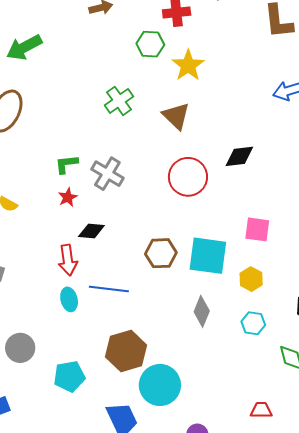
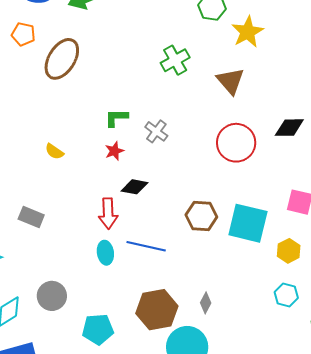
gray cross: (107, 174) -> (156, 131), size x0.7
gray diamond: (202, 311) -> (206, 303), moved, size x0.7

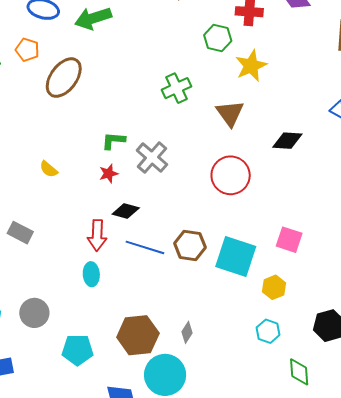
black diamond: (289, 128) -> (287, 141), moved
gray cross: (156, 131) -> (152, 158), size x1.4
blue line: (146, 246) -> (145, 247), moved

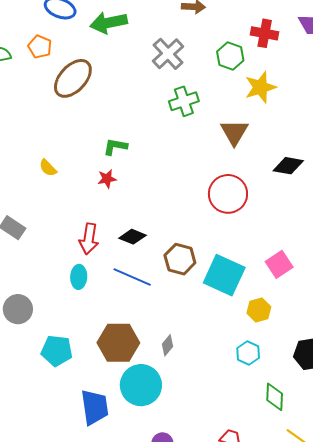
gray cross: (152, 158) -> (168, 54), moved
black diamond: (126, 211) -> (133, 237), moved
pink square: (289, 240) -> (279, 264), turned 32
blue line: (145, 247) -> (132, 277), moved

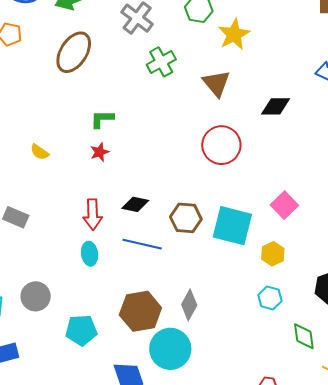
brown ellipse: (73, 78) -> (74, 52), moved
gray diamond: (167, 345) -> (189, 305), size x1.4

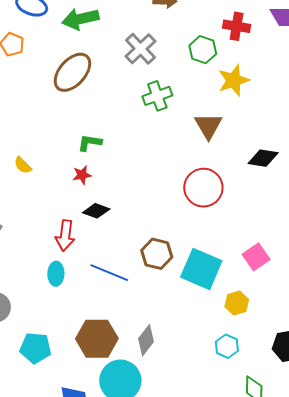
black diamond: (135, 204) -> (96, 211), moved

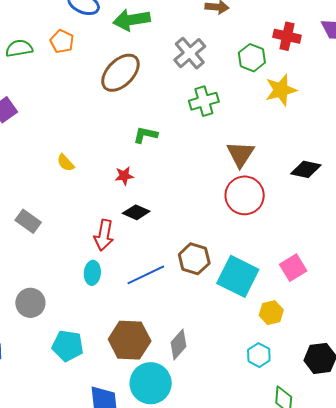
brown triangle: (208, 126) -> (240, 154), moved
green L-shape: (90, 143) -> (145, 135), moved
blue line: (109, 273) -> (146, 275), turned -51

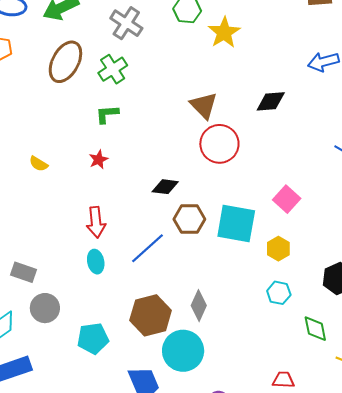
green cross: (204, 101) -> (113, 69), moved
black diamond: (136, 212) -> (165, 187), moved
gray rectangle: (28, 221) -> (23, 272), moved

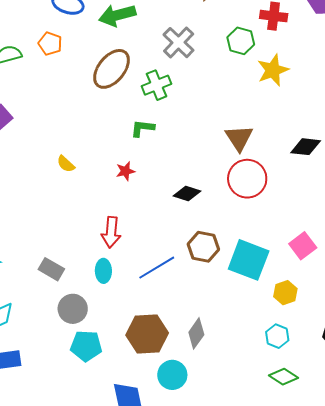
black diamond: (165, 187) -> (187, 193), moved
gray rectangle: (23, 272) -> (51, 269), moved
gray circle: (45, 308) -> (73, 309), moved
green diamond: (315, 329) -> (283, 377), moved, turned -56
cyan circle: (183, 351) -> (172, 375), size x0.7

